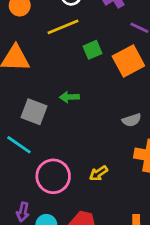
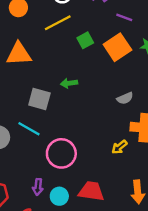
yellow arrow: (98, 173) -> (119, 147), moved

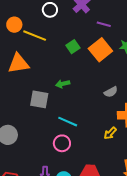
yellow line: (58, 23) -> (35, 36), moved, turned 55
cyan line: (29, 129) -> (68, 122), moved
pink circle: (61, 153) -> (62, 143), size x0.7

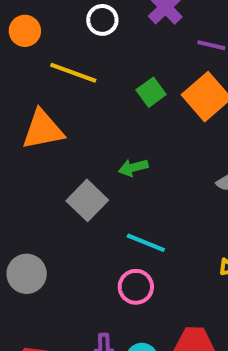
orange circle: (14, 25) -> (25, 31), moved
gray square: (39, 99) -> (87, 200), turned 36

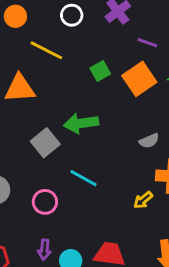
green arrow: (133, 168) -> (81, 123), size x1.6
pink circle: (136, 287) -> (45, 202), moved

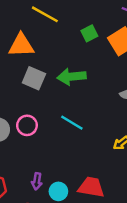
gray square: (45, 143) -> (34, 78), moved, turned -30
pink circle: (45, 202) -> (27, 125), moved

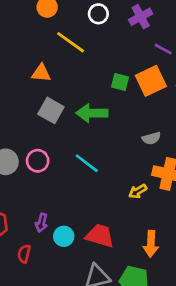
green square: (89, 33) -> (120, 82), moved, turned 35
orange triangle: (21, 45) -> (41, 73), size x0.7

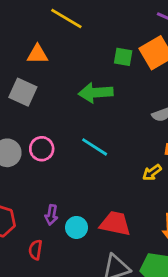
gray square: (51, 110) -> (23, 92), moved

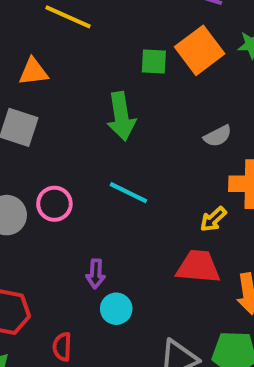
green arrow: (96, 93) -> (121, 116), turned -88
purple arrow: (51, 215) -> (96, 274), moved
red trapezoid: (115, 224) -> (198, 267), moved

